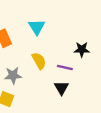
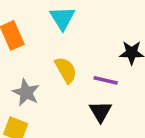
gray star: (13, 75) -> (26, 93), turned 30

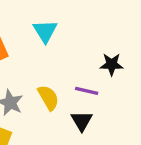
yellow semicircle: (66, 70) -> (48, 98), moved

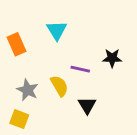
purple line: (87, 91) -> (80, 69), moved

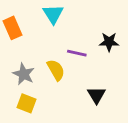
black triangle: (87, 105) -> (96, 95), moved
yellow square: (19, 119) -> (27, 103), moved

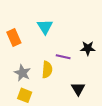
yellow semicircle: (56, 70) -> (47, 70), turned 35

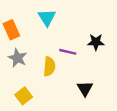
gray star: (22, 73) -> (18, 58), moved
yellow square: (25, 95) -> (24, 96), turned 32

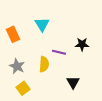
gray star: (18, 58) -> (17, 66), moved

